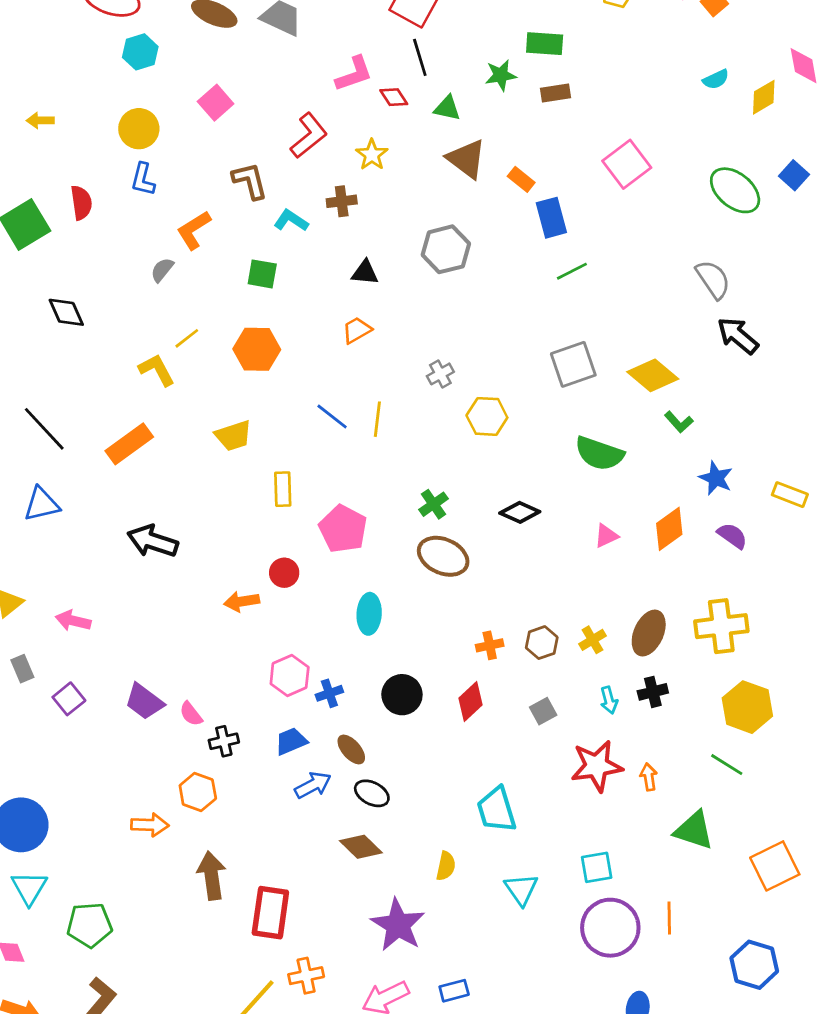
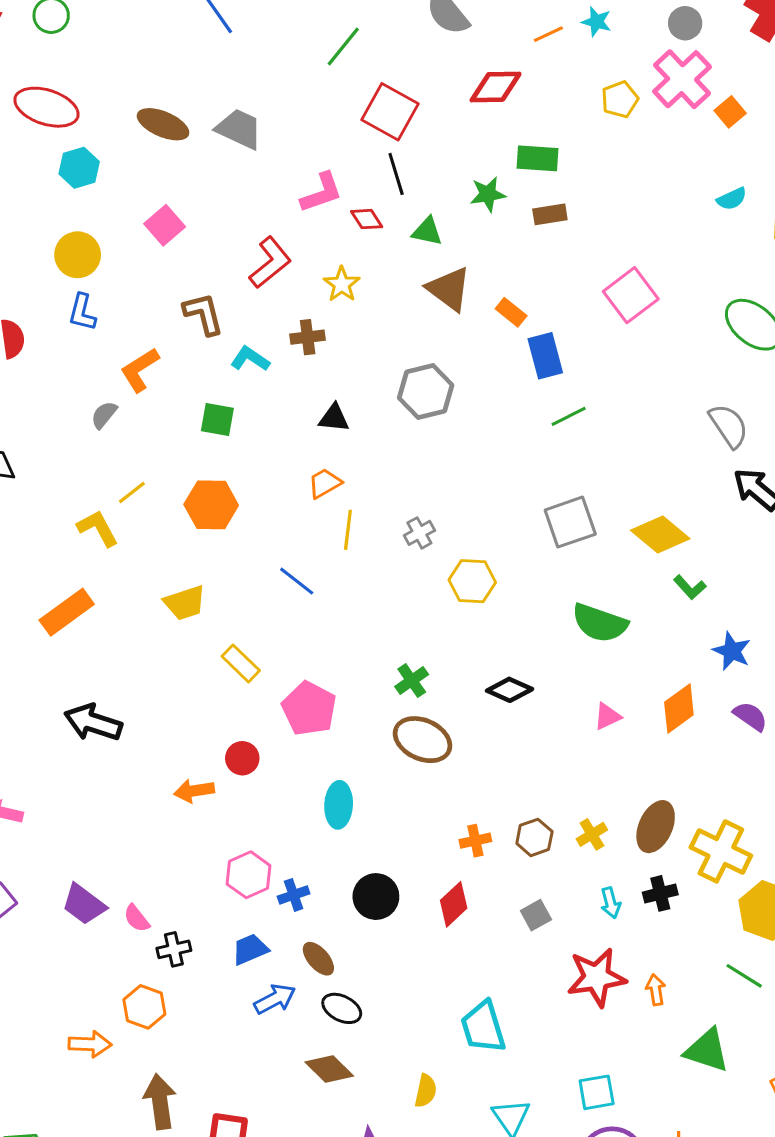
yellow line: (377, 419) -> (348, 530), moved
yellow rectangle: (283, 489) -> (241, 663), turned -44
yellow cross: (721, 626) -> (721, 851), moved, turned 33

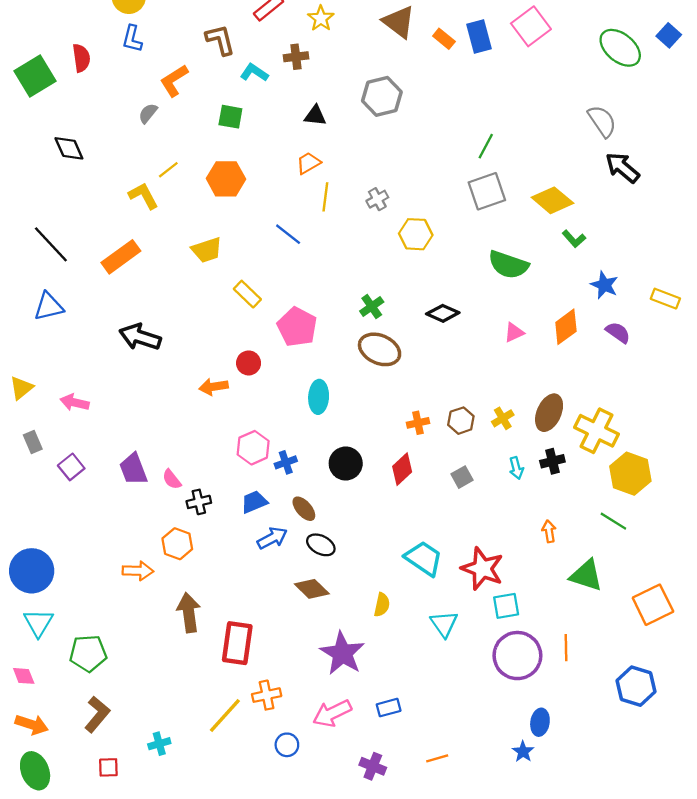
blue rectangle: (545, 356) -> (479, 36), moved
green line: (569, 416) -> (486, 146), moved, turned -35
purple trapezoid: (84, 904) -> (133, 469), turned 32
red star: (597, 977) -> (482, 569), moved, turned 30
cyan trapezoid: (483, 1027) -> (424, 558), turned 141

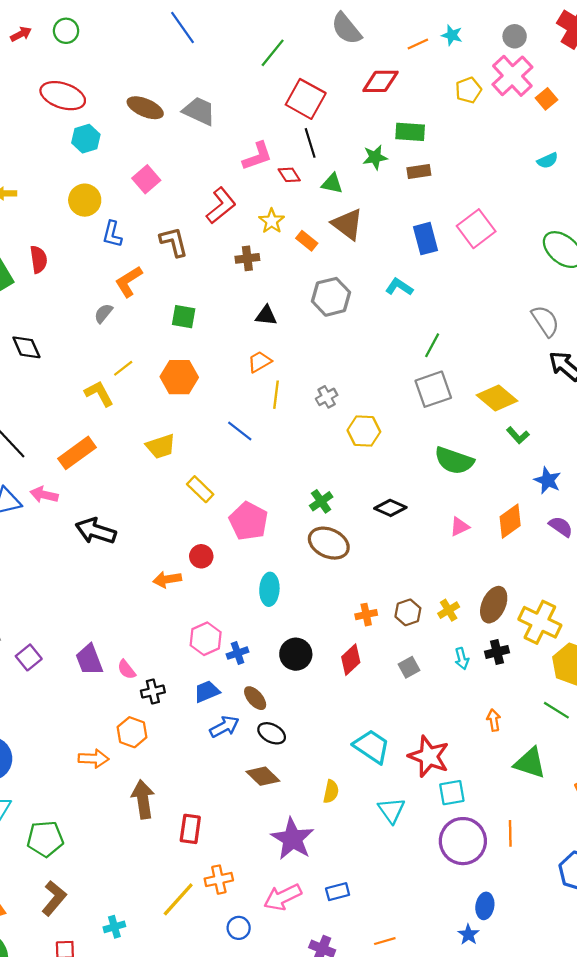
blue L-shape: (132, 39) -> (112, 234), moved
orange rectangle: (444, 39) -> (307, 241), moved
cyan L-shape: (254, 73) -> (399, 287), moved
pink arrow: (75, 403) -> (44, 495), moved
red rectangle: (237, 643) -> (190, 829), size x0.7

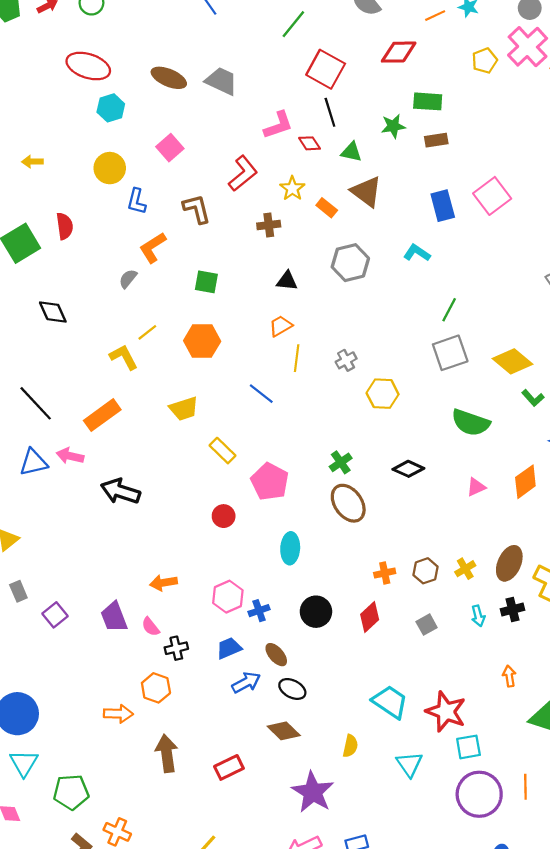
brown ellipse: (329, 543) -> (348, 503), turned 30
orange arrow: (167, 579) -> (163, 583), moved
red rectangle: (190, 829) -> (229, 767), moved, turned 56
orange cross: (219, 880) -> (117, 832), moved, turned 36

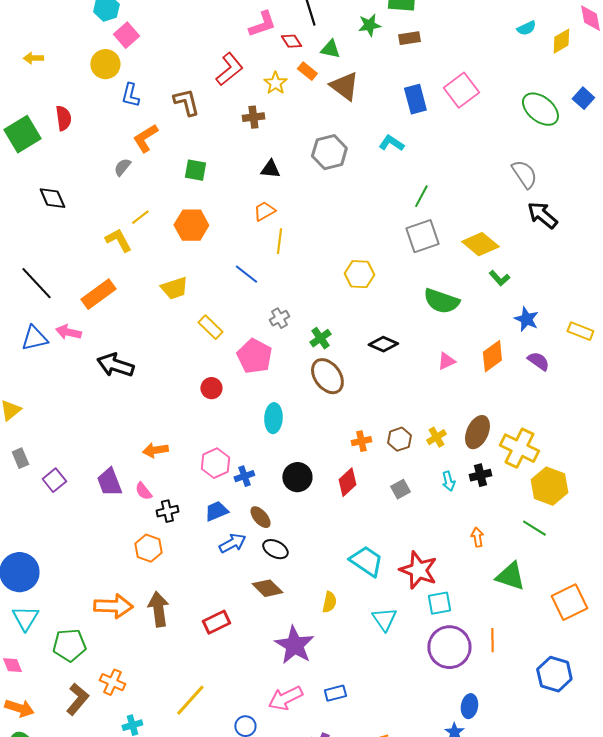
pink square: (170, 148) -> (126, 35), moved
orange rectangle: (327, 208) -> (307, 71), moved
gray cross: (346, 360) -> (279, 318), moved
orange arrow: (118, 714) -> (113, 606), moved, size x1.4

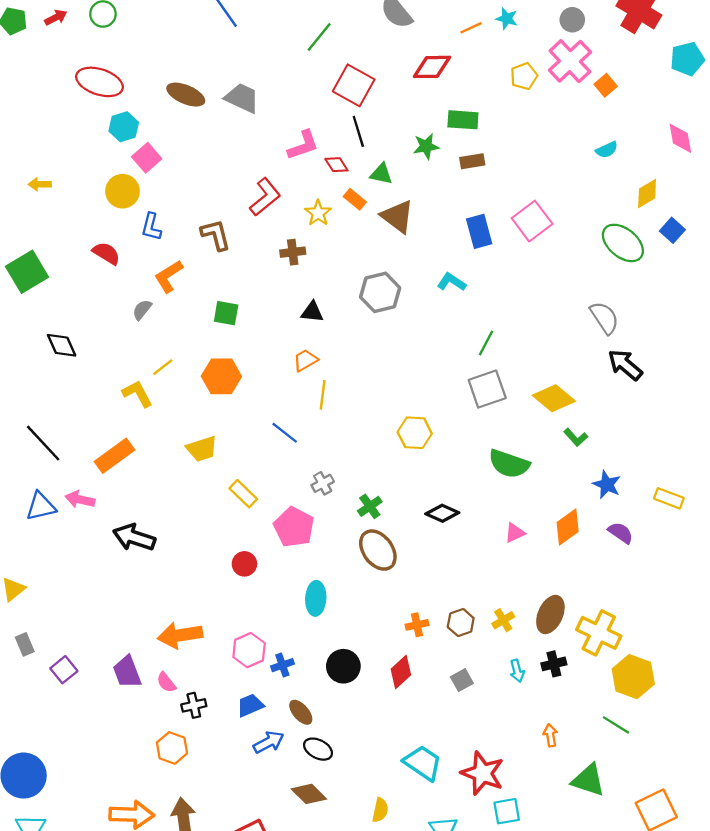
yellow diamond: (561, 41) -> (647, 193), moved
red semicircle: (63, 118) -> (106, 253), moved, turned -50
orange arrow: (155, 450) -> (180, 635), size x1.5

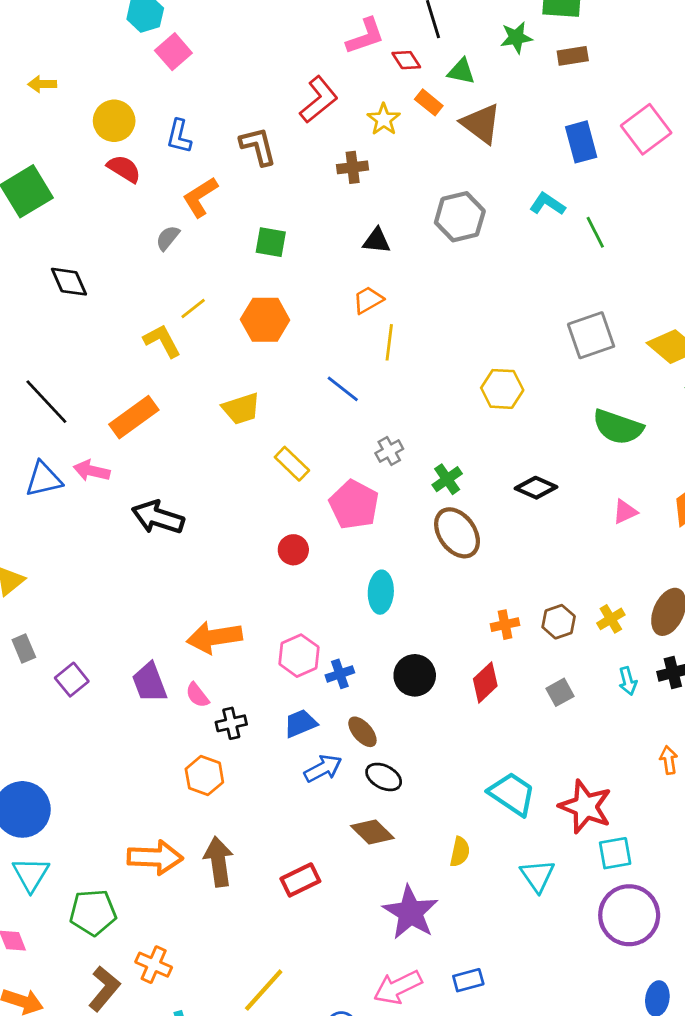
yellow circle: (123, 191) -> (114, 121), moved
green line: (486, 343) -> (595, 232), moved, turned -55

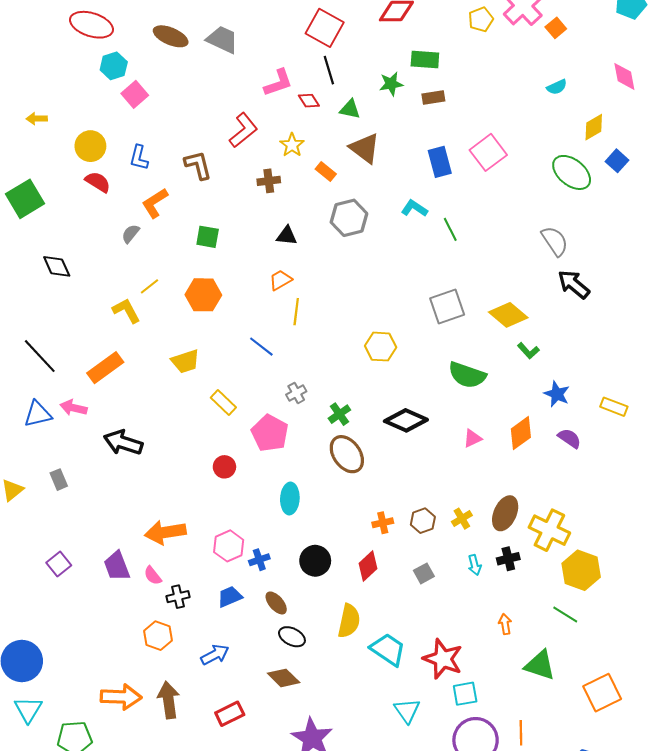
orange rectangle: (429, 102) -> (326, 171), moved
black diamond: (536, 488) -> (406, 420), size x1.4
gray rectangle: (24, 649) -> (59, 480), moved
blue arrow: (323, 768) -> (215, 655), moved
yellow semicircle: (460, 852) -> (349, 621), moved, size x1.5

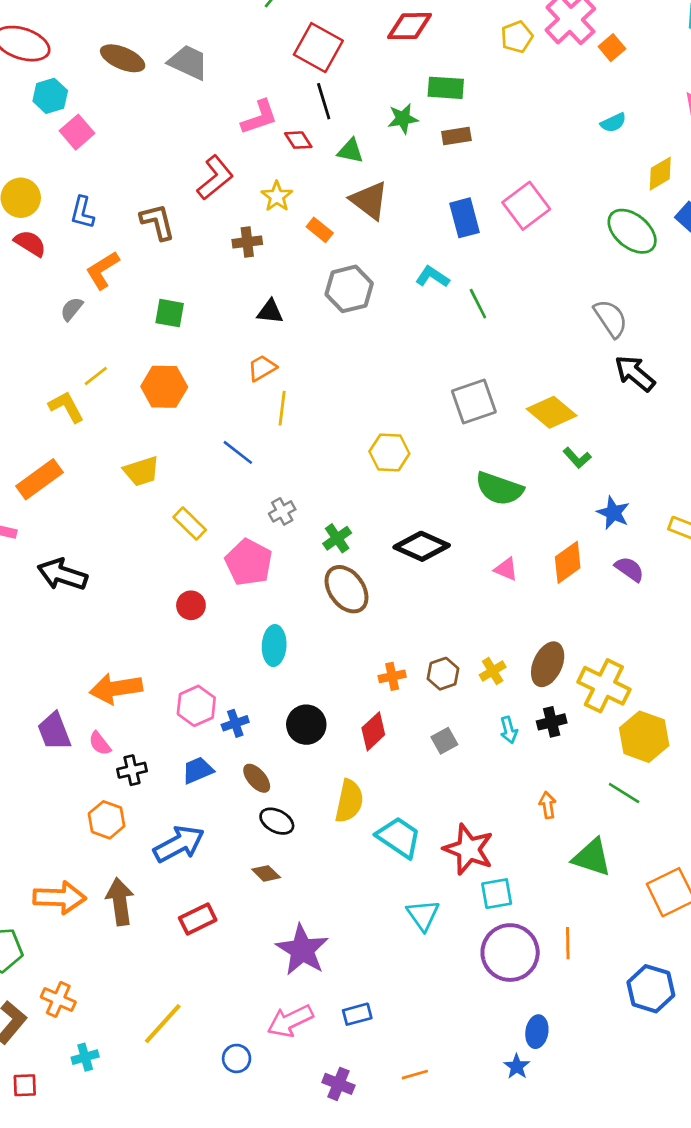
pink triangle: (472, 438) -> (506, 569), turned 48
blue arrow: (215, 655) -> (179, 844), size x1.4
brown diamond: (284, 678) -> (266, 873), size x0.7

